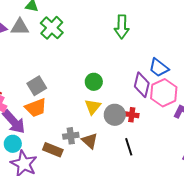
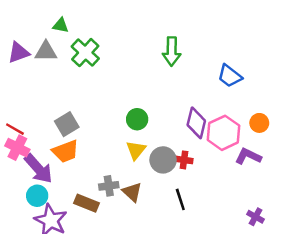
blue trapezoid: (159, 68) -> (230, 76), moved

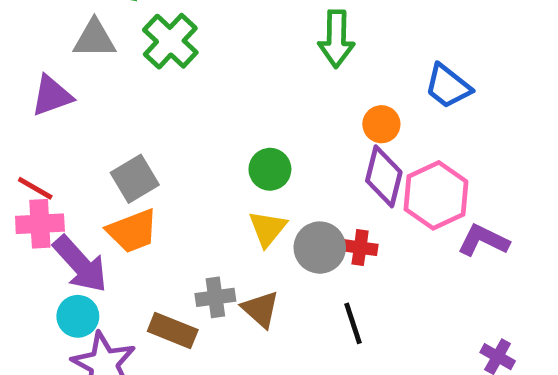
purple triangle: (19, 53) -> (52, 96), moved
orange circle: (259, 123) -> (381, 124), moved
pink cross: (17, 148) -> (40, 224), turned -30

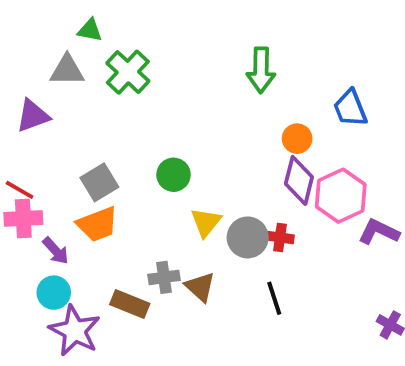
blue trapezoid: (448, 86) -> (350, 108), turned 30
green circle: (270, 169) -> (174, 175), moved
purple arrow: (80, 264) -> (56, 251), size x0.6

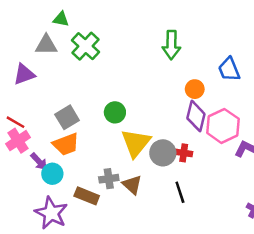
pink cross: (23, 218) -> (18, 141), turned -30
yellow triangle: (206, 222) -> (136, 143), size x1.5
cyan circle: (54, 293) -> (52, 174), moved

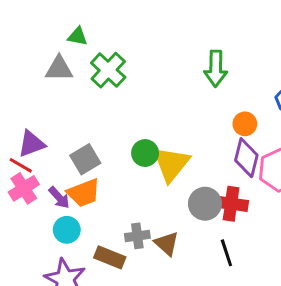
purple triangle: (24, 74) -> (31, 144), moved
yellow triangle: (136, 143) -> (171, 164), moved
red cross: (184, 153) -> (231, 204), size x1.5
purple arrow: (39, 161) -> (59, 198), moved

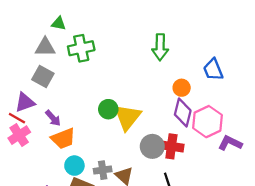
green cross: (108, 70) -> (81, 48), turned 35
gray square: (85, 159) -> (43, 76), moved, turned -30
purple arrow: (59, 198) -> (53, 118), moved
cyan circle: (67, 230) -> (74, 166), moved

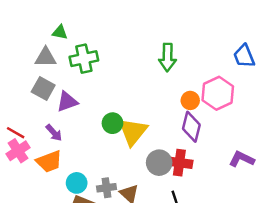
blue trapezoid: (213, 70) -> (244, 56), moved
purple triangle: (25, 102) -> (67, 102), moved
pink hexagon: (208, 122) -> (218, 93), moved
orange trapezoid: (63, 138) -> (49, 161), moved

